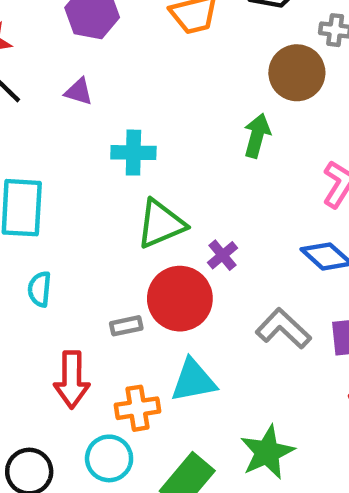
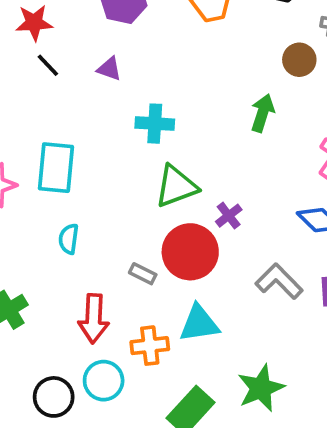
brown circle: (297, 73) -> (299, 60), size x0.7
gray rectangle: (126, 326) -> (143, 274), turned 36
cyan circle: (109, 458) -> (104, 381), moved

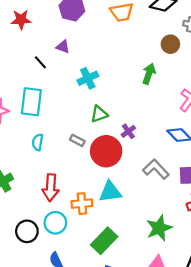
black line: (48, 65) -> (40, 62), moved
cyan cross: (155, 124) -> (88, 78), turned -30
green triangle: (176, 186) -> (99, 114), size x0.7
gray rectangle: (143, 274) -> (77, 140), moved
green star: (261, 388) -> (159, 228), moved

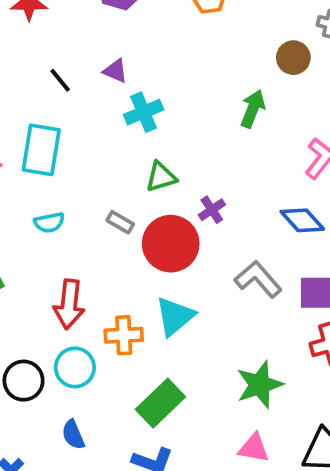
purple triangle: (63, 47) -> (115, 71), moved
cyan semicircle: (38, 142) -> (49, 223), turned -112
cyan triangle: (110, 192) -> (175, 316), turned -35

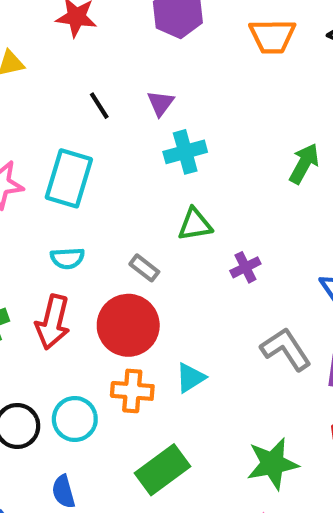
purple triangle: (115, 71) -> (161, 103), turned 36
red circle: (171, 244) -> (128, 325), moved
red arrow: (69, 304) -> (53, 322), moved
cyan triangle: (175, 316) -> (190, 378), size x0.7

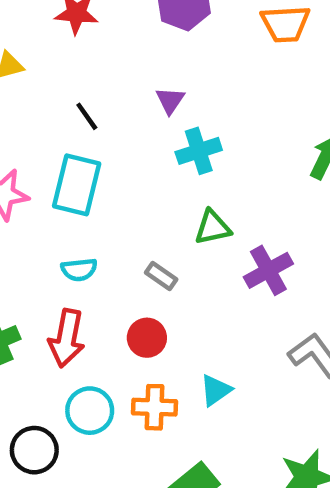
black line: (99, 106) -> (87, 116), moved
purple cross: (245, 267) -> (268, 270), size x1.5
red circle: (128, 325) -> (147, 338), size x0.6
cyan circle: (75, 419) -> (90, 411), moved

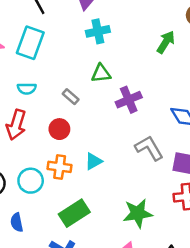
cyan circle: (90, 411) -> (31, 181), moved

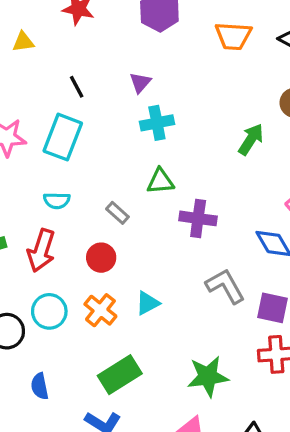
purple cross: (129, 100) -> (198, 218), turned 30
orange cross: (60, 167) -> (100, 310), turned 30
cyan circle: (31, 181) -> (49, 311), moved

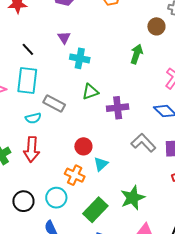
cyan cross: (157, 123) -> (80, 58), turned 36
gray rectangle: (117, 213) -> (54, 104), moved, size x1.5
red circle: (101, 258) -> (83, 146), moved
cyan circle: (49, 311) -> (56, 198), moved
green star: (208, 376) -> (133, 198), moved

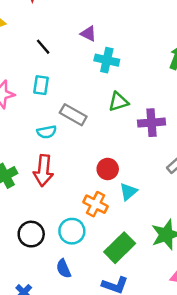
purple triangle: (64, 38) -> (88, 34), turned -32
cyan rectangle: (27, 81) -> (41, 85), size x0.6

